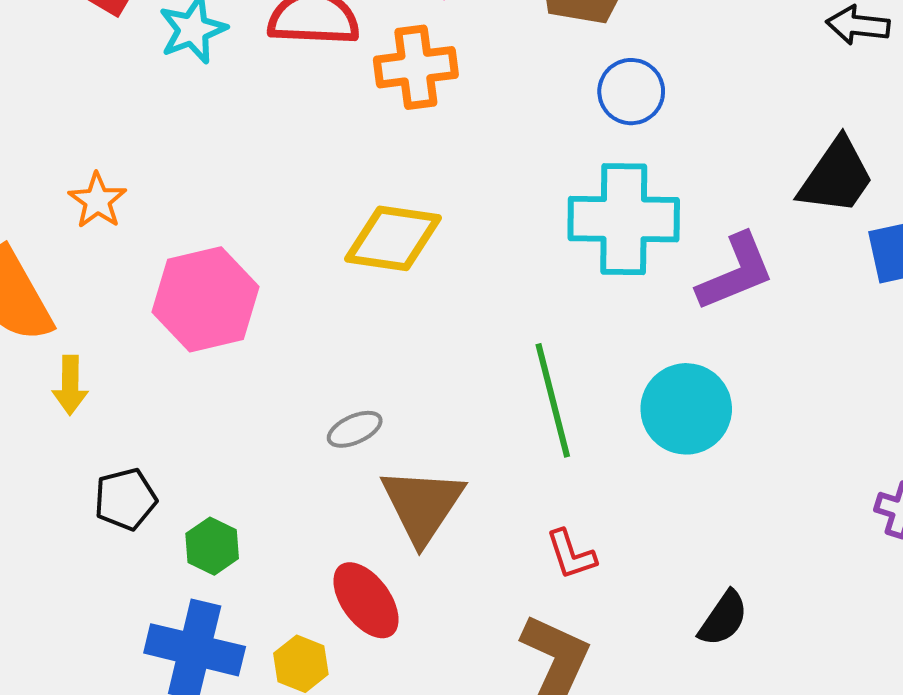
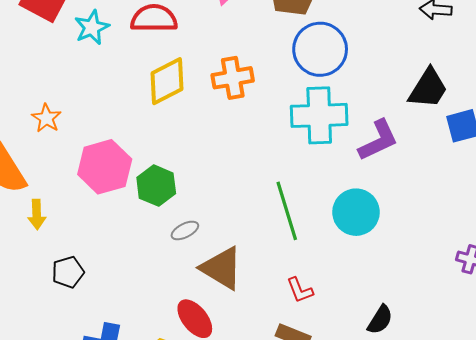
orange cross: (416, 67) -> (233, 78), moved
blue circle: (631, 92) -> (320, 49), size x1.6
yellow diamond: (393, 238) -> (167, 81), moved, turned -33
brown triangle: (422, 505) -> (222, 268), turned -30
green hexagon: (212, 546) -> (156, 186), moved, size x1.4

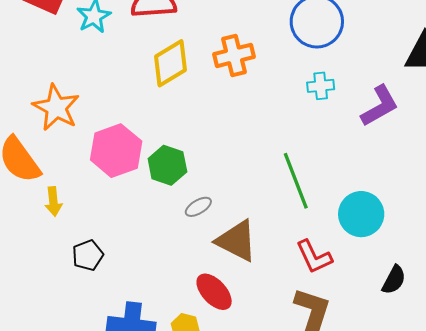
cyan cross: (319, 115) -> (321, 86), size x0.5
orange star: (46, 118) -> (56, 108), size x1.6
cyan circle: (356, 212) -> (361, 214), moved
red L-shape: (300, 290) -> (314, 257), size x1.4

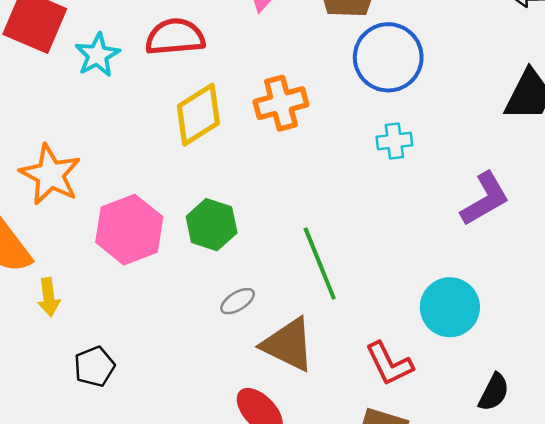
purple L-shape: (380, 106) -> (485, 199), moved
green hexagon: (167, 165) -> (212, 225), moved
green line: (296, 181) -> (320, 264), moved

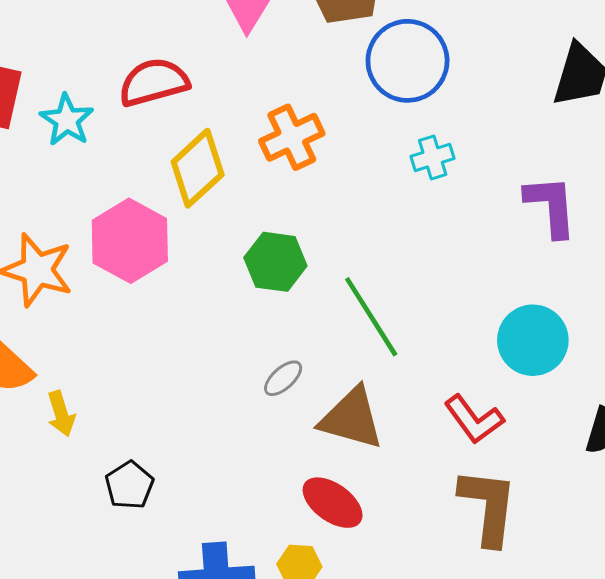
purple L-shape: (485, 199) -> (551, 206), turned -54
green hexagon: (212, 225) -> (275, 262), moved
pink hexagon: (129, 230) -> (130, 241), moved

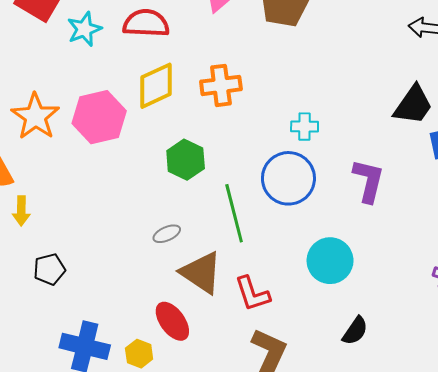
blue circle: (408, 61) -> (288, 178), moved
red L-shape: (474, 419) -> (252, 294), moved

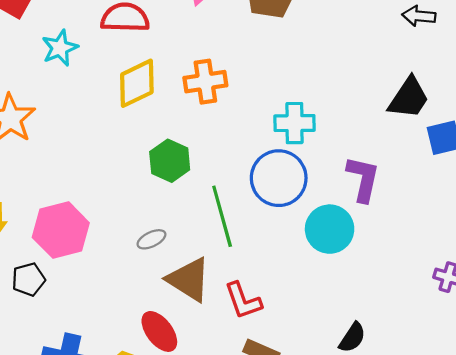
cyan star: (84, 29) -> (60, 48), moved
pink hexagon: (99, 117) -> (61, 230), moved
cyan cross: (305, 127) -> (294, 123), size x1.4
cyan circle: (330, 261) -> (330, 229), moved

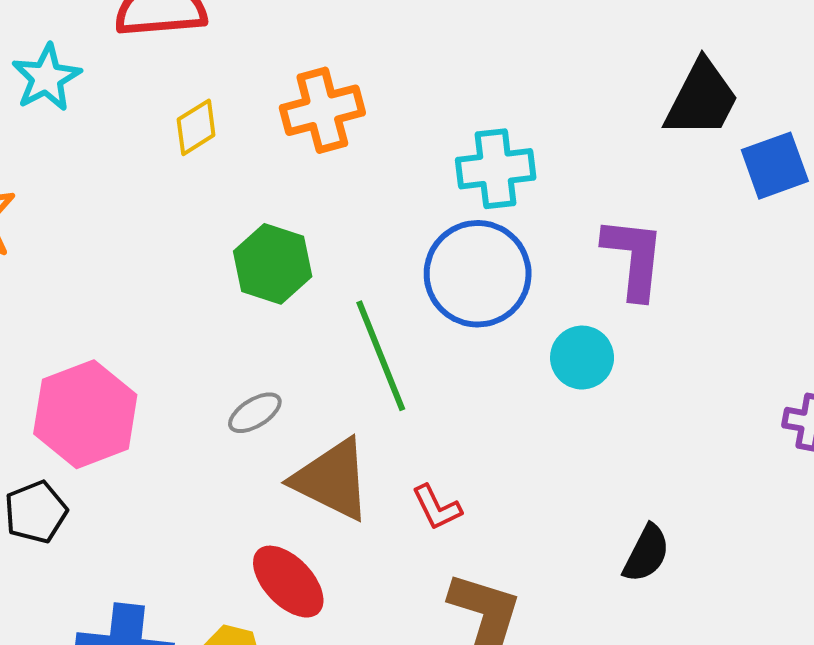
yellow diamond: (137, 83) -> (196, 127), size x0.6
cyan circle: (330, 229) -> (582, 358), size x0.7
red L-shape: (243, 301) -> (437, 507), size x0.7

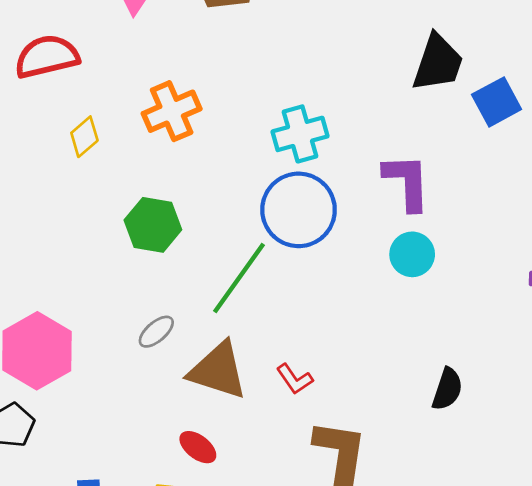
green line: (381, 356) -> (239, 278), turned 66
cyan circle: (582, 358) -> (412, 254), moved
red ellipse: (288, 582) -> (198, 447), size x0.7

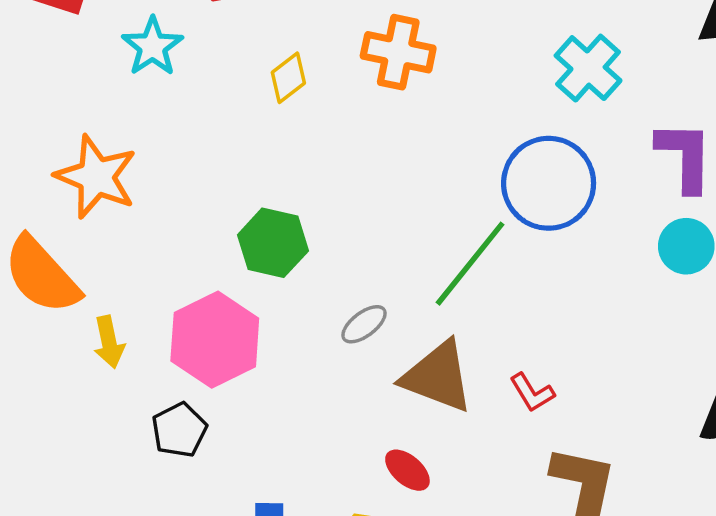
orange cross: (172, 111) -> (398, 52), turned 32
cyan cross: (300, 134) -> (588, 68), moved, turned -36
green hexagon: (153, 225) -> (273, 243), moved

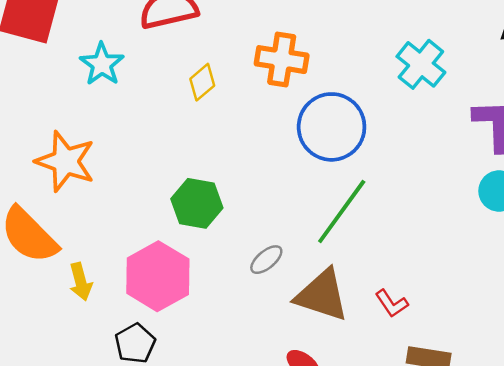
blue circle: (549, 183) -> (332, 127), moved

